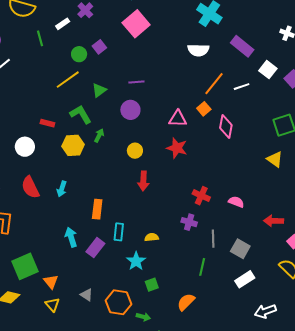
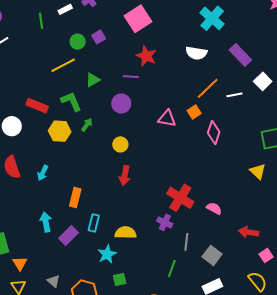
red rectangle: (47, 123) -> (37, 106), size x1.5
red star: (177, 148) -> (146, 56), moved
red cross: (201, 196) -> (180, 198), size x1.5
yellow semicircle: (152, 237) -> (126, 233), size x1.5

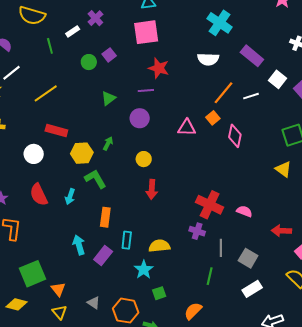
pink square: (138, 19) -> (146, 32), turned 32
yellow line: (63, 65) -> (46, 93), moved
green L-shape: (71, 101) -> (95, 179), moved

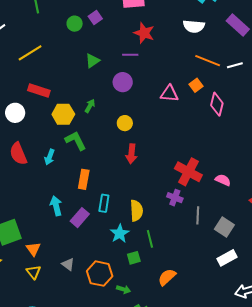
orange line: (224, 93) -> (208, 61), turned 70
yellow semicircle: (159, 246) -> (136, 211), turned 90
green line: (210, 276) -> (150, 239), moved, turned -30

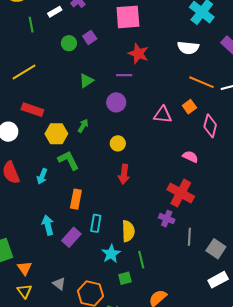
pink semicircle: (223, 180) -> (190, 157), moved

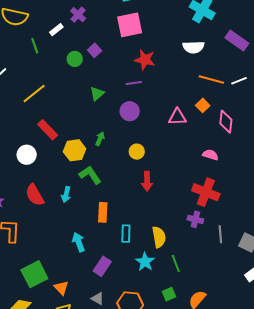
red rectangle: (32, 110) -> (48, 130), turned 35
purple rectangle: (71, 237) -> (102, 266), moved
green square: (125, 278) -> (169, 294), moved

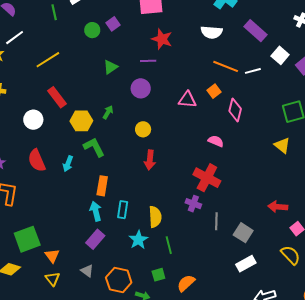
cyan arrow: (79, 242) -> (96, 211), moved

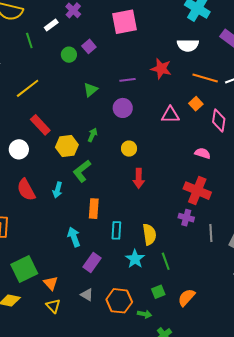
red star: (162, 39) -> (161, 69), moved
green L-shape: (94, 147) -> (82, 171), turned -95
cyan arrow: (96, 211) -> (74, 237), moved

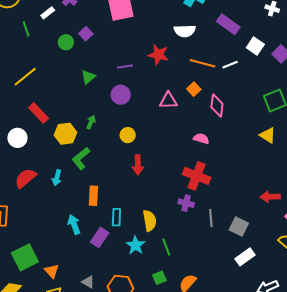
red semicircle: (26, 190) -> (25, 178), turned 80
purple rectangle: (92, 263) -> (100, 237), moved

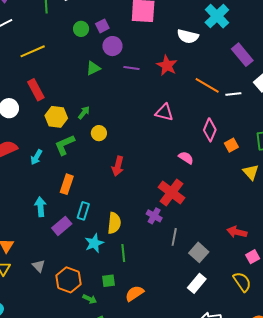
white semicircle: (185, 31) -> (188, 36), moved
orange square: (194, 89) -> (231, 145), moved
purple circle: (121, 95) -> (112, 46), moved
yellow circle: (128, 135) -> (99, 133), moved
white rectangle: (245, 257) -> (197, 283), turned -30

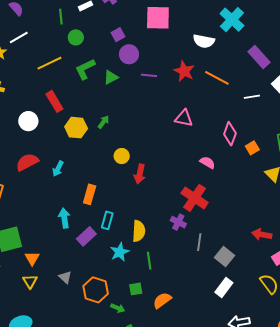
green circle: (81, 29) -> (76, 37), moved
orange line: (207, 85) -> (217, 78), moved
yellow circle: (99, 133) -> (122, 156), moved
green L-shape: (65, 145) -> (85, 69), moved

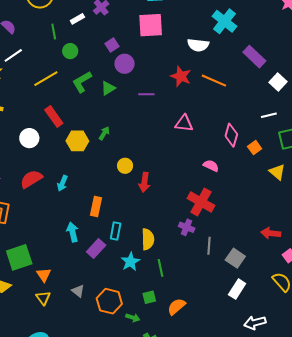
purple line: (149, 75) -> (146, 94), moved
white line: (252, 97) -> (269, 115), moved

